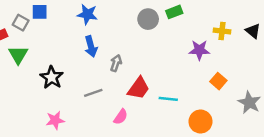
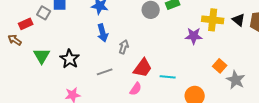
yellow cross: (222, 31) -> (213, 20), size x1.5
green triangle: (18, 55) -> (42, 56), moved
orange square: (218, 81) -> (220, 66), moved
pink semicircle: (121, 117) -> (136, 89), moved

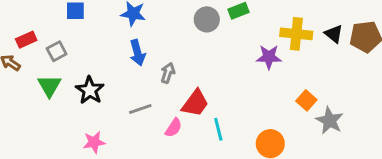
gray square: (44, 13) -> (57, 51), moved, turned 32
cyan line: (168, 77) -> (218, 129), moved, turned 70
pink semicircle: (136, 89) -> (174, 128), moved

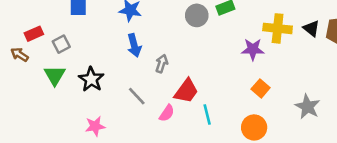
orange square: (306, 100) -> (261, 88), moved
gray line: (140, 109) -> (137, 96), turned 66

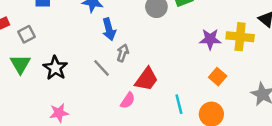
yellow cross: (278, 28) -> (240, 37), moved
blue arrow: (134, 45) -> (109, 29), moved
gray line: (137, 96) -> (101, 68), moved
cyan line: (207, 114) -> (179, 104), moved

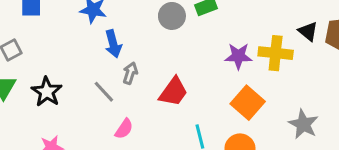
orange square: (218, 77) -> (248, 103), size x1.5
red trapezoid: (146, 79) -> (173, 92), moved
pink semicircle: (128, 100) -> (124, 129), moved

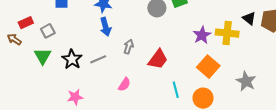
blue arrow: (113, 44) -> (105, 27), moved
purple star: (238, 56) -> (202, 35), turned -30
gray line: (104, 92) -> (98, 59), moved, turned -70

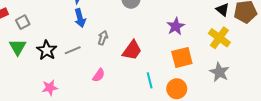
yellow cross: (227, 33) -> (219, 38), moved, turned 30
orange square: (208, 67) -> (182, 58), turned 35

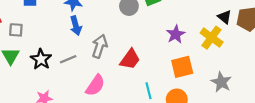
gray square: (23, 22) -> (16, 30), turned 32
gray arrow: (103, 38) -> (100, 46), size x1.5
yellow cross: (219, 38) -> (212, 38), moved
pink semicircle: (99, 75) -> (95, 85), size x1.5

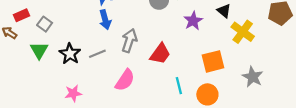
black triangle: (225, 17) -> (224, 11), moved
gray square: (16, 30) -> (45, 24), turned 32
purple star: (176, 34) -> (193, 21), moved

